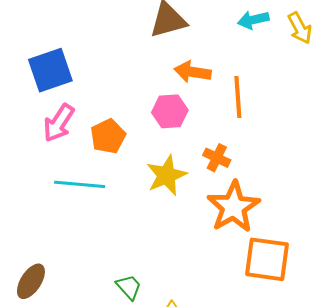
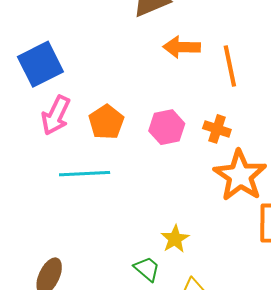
pink hexagon: (170, 111) -> (167, 127), moved
yellow star: (166, 175) -> (175, 239), moved, size x0.7

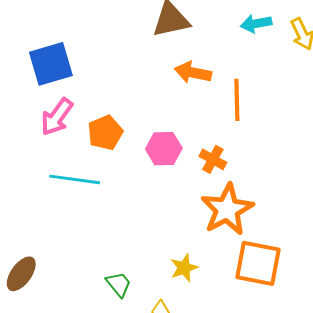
yellow star: (175, 239) -> (184, 268), moved

